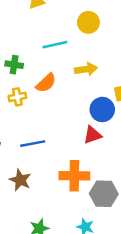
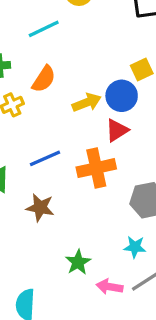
yellow arrow: (86, 69) -> (87, 102), moved
orange cross: (74, 176) -> (96, 168), moved

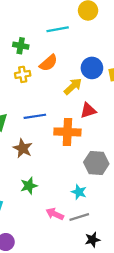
blue circle: (122, 96) -> (92, 68), moved
yellow arrow: (87, 102) -> (73, 86), turned -36
green star: (78, 262) -> (29, 186), moved

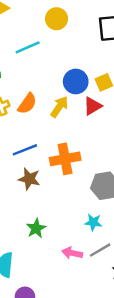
orange semicircle: (48, 63) -> (27, 104), moved
red triangle: (88, 110) -> (93, 106), moved
brown star: (23, 148) -> (29, 179), moved

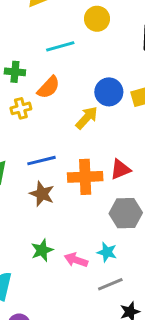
orange semicircle: (27, 104) -> (48, 87), moved
red triangle: (93, 106) -> (120, 169), moved
pink arrow: (72, 253) -> (76, 260), moved

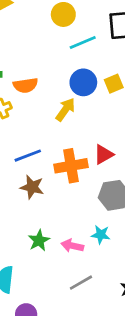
cyan line: (60, 46) -> (83, 42), moved
orange semicircle: (48, 87) -> (26, 85), turned 45
gray line: (110, 284) -> (81, 283), moved

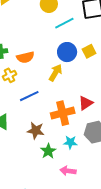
blue line: (28, 156) -> (29, 96), moved
cyan star: (101, 235) -> (70, 142), moved
green star: (39, 241) -> (48, 151), moved

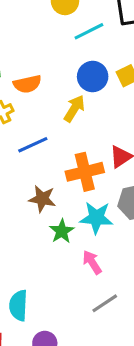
cyan star: (70, 142) -> (96, 218), size x1.5
pink arrow: (68, 171) -> (92, 262), turned 49

